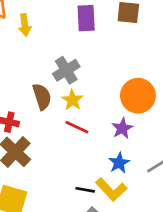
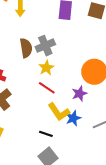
brown semicircle: (42, 97) -> (26, 48), moved
yellow L-shape: (111, 189) -> (59, 112), moved

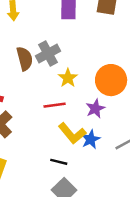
yellow star: (46, 68) -> (68, 78), moved
red line: (47, 88) -> (55, 105), turned -36

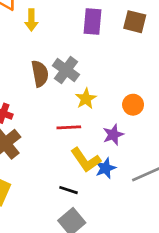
gray cross: (48, 53) -> (66, 70), turned -30
orange circle: (111, 80) -> (133, 105), size x0.6

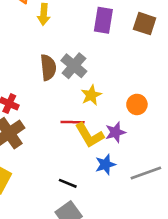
yellow L-shape: (86, 160) -> (89, 135), moved

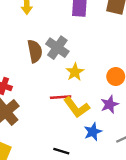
purple star: (115, 132) -> (110, 104), moved

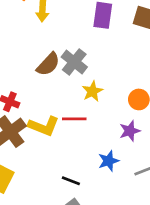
brown semicircle: (35, 51) -> (48, 64), turned 50
yellow L-shape: (77, 107) -> (44, 126), moved, turned -36

